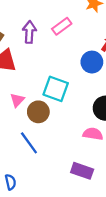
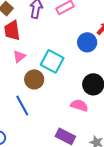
pink triangle: (17, 100) -> (19, 56), moved

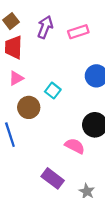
cyan square: (52, 61) -> (53, 91), size x0.6

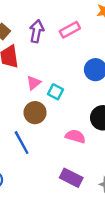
pink triangle: (16, 78) -> (34, 83), moved
pink semicircle: (75, 146) -> (75, 136), moved

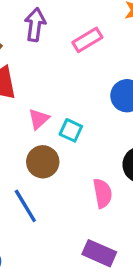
purple arrow: (37, 31) -> (35, 25), moved
pink semicircle: (75, 136) -> (103, 193), turned 66

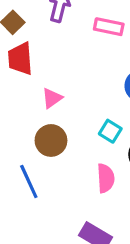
pink rectangle: (87, 40) -> (109, 27), turned 36
cyan square: (71, 130) -> (110, 131), moved

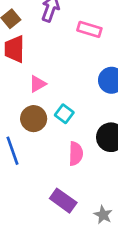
cyan square: (110, 131) -> (64, 114), moved

